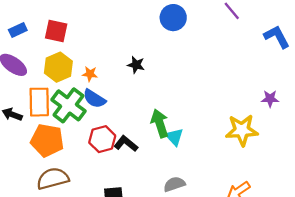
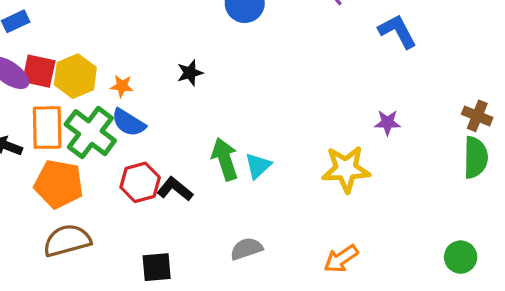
red square: (56, 31) -> (39, 71), moved
black star: (136, 65) -> (190, 73), turned -30
cyan triangle: (174, 137) -> (258, 166), moved, turned 30

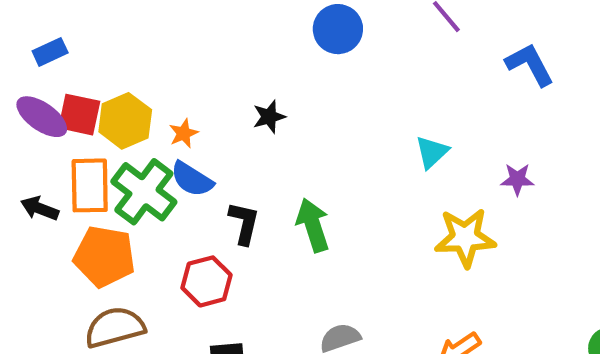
orange star: (122, 86) -> (184, 133), turned -30
cyan triangle: (258, 166) -> (432, 152), moved
red hexagon: (140, 182) -> (207, 281), moved
black L-shape: (175, 189) -> (244, 223), moved, turned 64

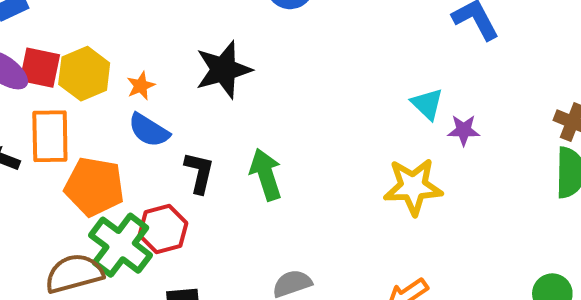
black star: (269, 117) -> (223, 70), size x1.8
cyan triangle: (432, 152) -> (427, 104), moved, turned -33
green cross: (144, 192) -> (121, 245), moved
orange pentagon: (104, 256) -> (94, 187), moved

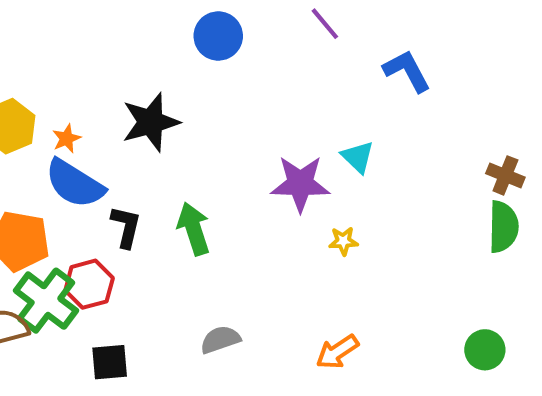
blue semicircle: (149, 130) -> (75, 184), size x1.4
purple star: (464, 130) -> (300, 184), moved, size x1.8
yellow star: (413, 187) -> (343, 241), size x0.5

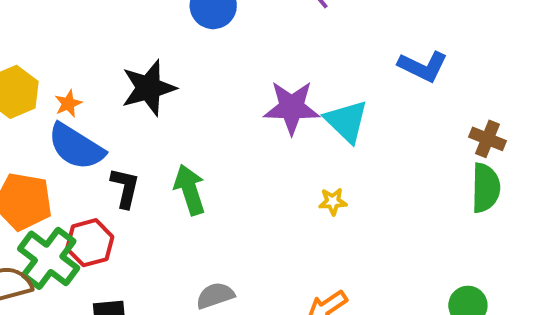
blue L-shape: (407, 71) -> (423, 66), moved, turned 144
cyan triangle: (358, 157) -> (346, 121), size x1.4
purple star: (300, 184) -> (292, 107), moved

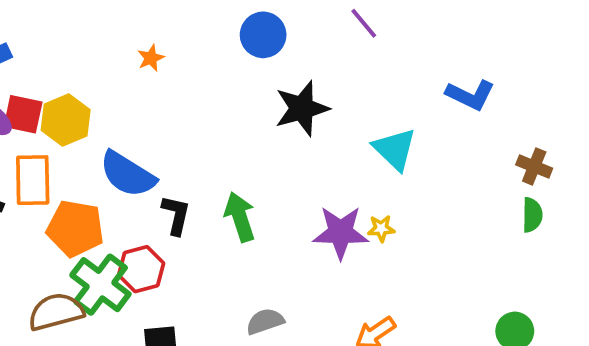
black star: (149, 88) -> (302, 108), moved
orange star: (68, 104) -> (151, 58), moved
purple star: (292, 107) -> (341, 232), moved
green semicircle: (486, 188) -> (532, 215), size x0.7

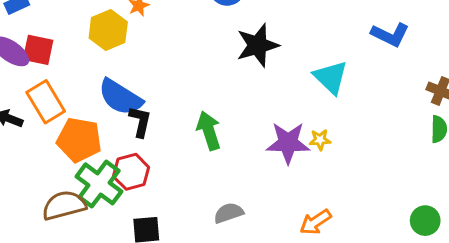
yellow hexagon: (66, 120) -> (108, 30), moved
orange rectangle: (33, 180) -> (46, 102), turned -30
black L-shape: (176, 215) -> (140, 122), moved

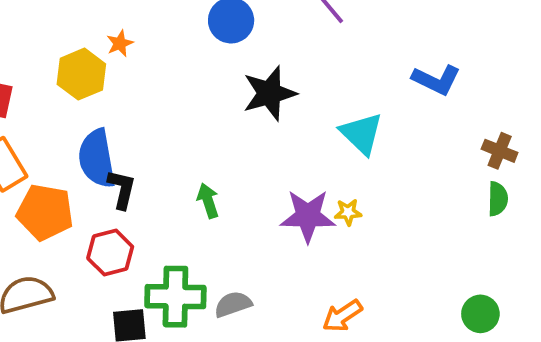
blue semicircle: (120, 97) -> (97, 158), turned 48
green arrow: (209, 131) -> (208, 201), size x0.7
green cross: (99, 184) -> (175, 297), moved, turned -36

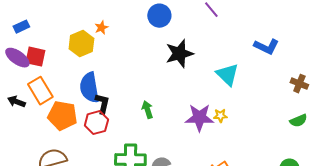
green semicircle: (498, 199) -> (298, 121), moved, turned 66
red hexagon: (110, 252) -> (96, 123), moved

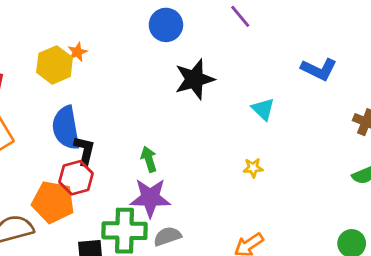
orange star: (101, 28) -> (77, 52), moved
cyan triangle: (227, 75) -> (263, 109), size x0.7
orange pentagon: (62, 116) -> (53, 202), moved
purple star: (199, 118) -> (150, 198), moved

